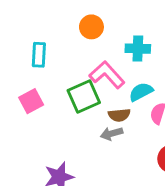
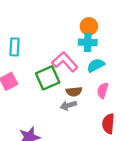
orange circle: (91, 27) -> (89, 26), moved
cyan semicircle: (141, 92) -> (96, 65), moved

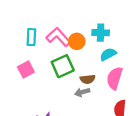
orange circle: (89, 26) -> (77, 41), moved
pink L-shape: (65, 62) -> (58, 37), moved
pink semicircle: (103, 90) -> (115, 78), size x1.5

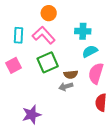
orange circle: (77, 41) -> (49, 13), moved

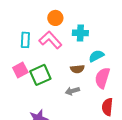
cyan cross: (83, 31) -> (80, 33), moved
green square: (48, 62) -> (40, 75), moved
brown semicircle: (71, 74) -> (77, 69), moved

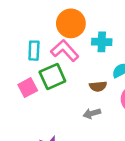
orange circle: (55, 18) -> (71, 23), size x1.5
green square: (40, 75) -> (52, 76), moved

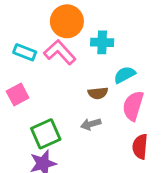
cyan rectangle: (34, 51) -> (25, 52), turned -72
green square: (52, 76) -> (46, 134), moved

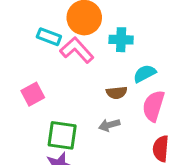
cyan rectangle: (25, 52) -> (49, 37), moved
green square: (46, 134) -> (62, 135), turned 32

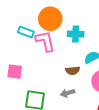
pink L-shape: (77, 50) -> (45, 41), turned 30
pink square: (33, 94) -> (15, 72), turned 35

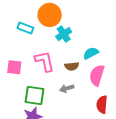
cyan cross: (76, 34) -> (64, 34), moved, turned -35
pink L-shape: (45, 41) -> (45, 61), moved

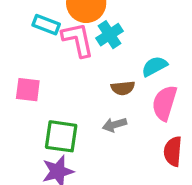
pink L-shape: (45, 61) -> (78, 40), moved

